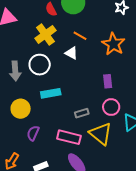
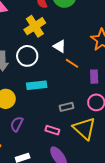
orange line: (80, 36) -> (72, 63), moved
pink rectangle: (69, 137) -> (52, 130), size x0.6

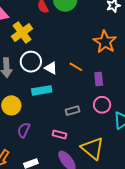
yellow cross: (35, 26) -> (22, 32), moved
white triangle: (60, 46) -> (51, 68), moved
yellow triangle: (84, 129) -> (93, 148), moved

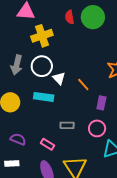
purple semicircle: (24, 130) -> (18, 139), moved, turned 70

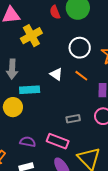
white circle: (42, 66) -> (80, 48), moved
cyan rectangle: (44, 97) -> (30, 90), moved
pink rectangle: (48, 144) -> (58, 141), size x1.5

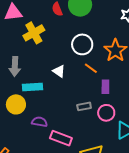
orange line: (81, 76) -> (91, 68), moved
gray rectangle: (73, 119) -> (84, 106), moved
purple semicircle: (28, 142) -> (39, 122), moved

